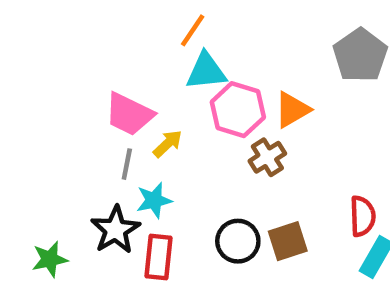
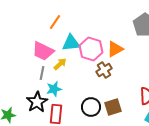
orange line: (193, 30) -> (55, 22), moved
cyan triangle: (206, 71) -> (71, 43), moved

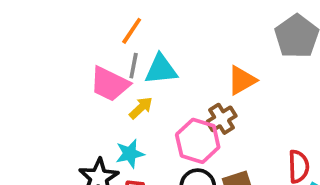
pink hexagon: (91, 49) -> (198, 141), moved
gray line: (42, 73) -> (134, 66), moved

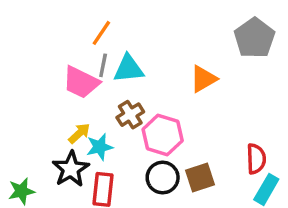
yellow arrow: (141, 108) -> (79, 133), moved
brown cross: (222, 119) -> (130, 115), moved

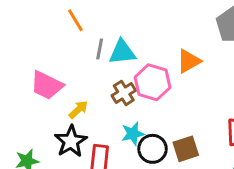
orange line: (101, 33) -> (75, 20), moved, turned -65
pink trapezoid: (81, 82) -> (47, 85), moved
pink hexagon: (163, 135) -> (152, 82), moved
cyan star: (100, 147) -> (133, 134), moved

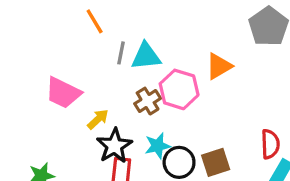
black star: (71, 141) -> (114, 146), moved

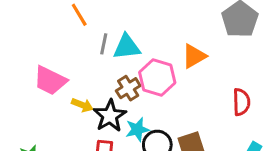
yellow arrow: (98, 119) -> (82, 105), turned 65
red semicircle: (270, 144) -> (241, 102), moved
black star: (114, 146) -> (110, 116), moved

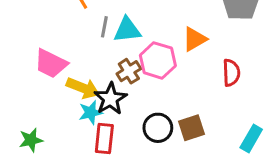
red semicircle: (241, 102) -> (231, 73), moved
yellow arrow: (82, 105) -> (83, 88), size x1.5
cyan star: (137, 130) -> (91, 112), moved

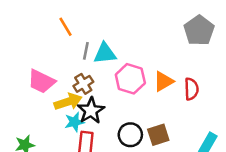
orange triangle: (195, 39) -> (163, 81), moved
brown cross: (129, 71) -> (83, 84), moved
yellow arrow: (83, 88) -> (68, 102), turned -40

